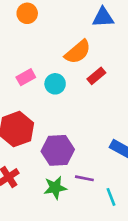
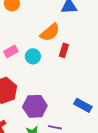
red rectangle: (96, 76) -> (64, 50), turned -32

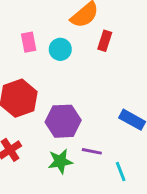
pink rectangle: (11, 51) -> (29, 42), turned -72

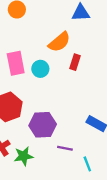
pink rectangle: (29, 42) -> (16, 63), size x1.5
green star: (60, 161) -> (24, 156), moved

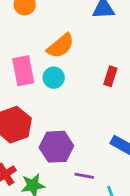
orange semicircle: (59, 42) -> (61, 46), moved
red rectangle: (75, 62) -> (110, 76), moved

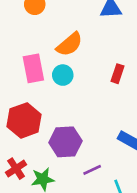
purple line: (84, 176) -> (92, 170), turned -36

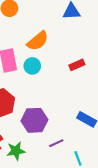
red rectangle: (118, 74) -> (77, 65), turned 48

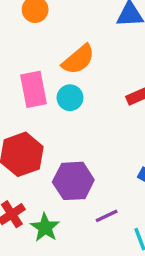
green star: (16, 151) -> (45, 227), turned -30

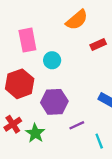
orange semicircle: (78, 59) -> (77, 20), moved
cyan circle: (70, 98) -> (52, 60), moved

